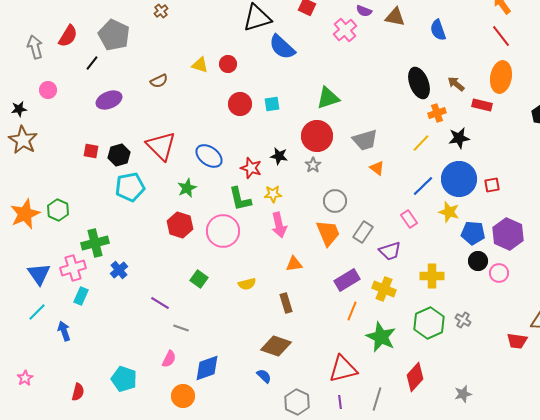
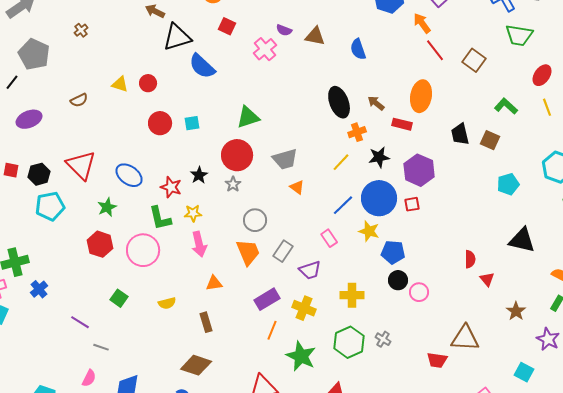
red line: (501, 36) -> (435, 50), moved
black star: (279, 156) -> (199, 175), turned 30
purple hexagon: (508, 234) -> (419, 170), moved

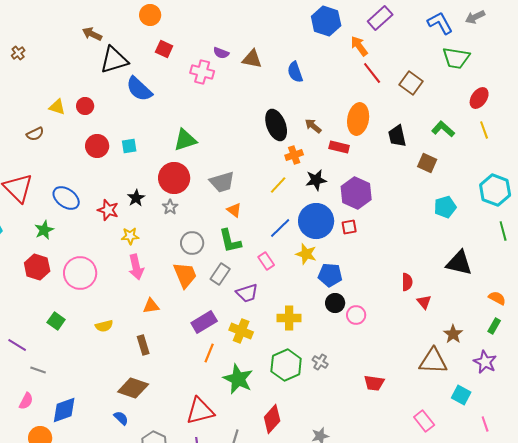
pink cross: (265, 49) -> (202, 72), turned -35
brown semicircle: (79, 100) -> (35, 134), moved
black trapezoid: (460, 134) -> (397, 136), moved
green L-shape: (160, 218) -> (230, 241), moved
brown triangle: (465, 338) -> (433, 361), moved

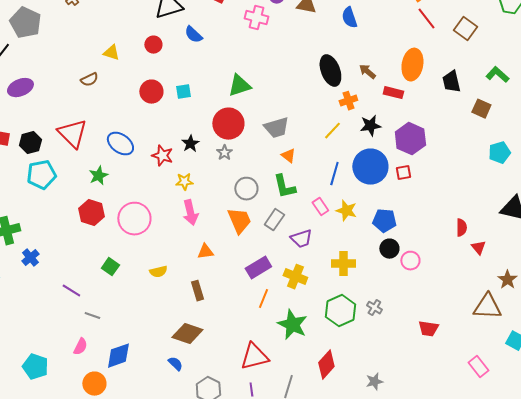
blue semicircle: (139, 89) -> (193, 35), size x0.7
red circle: (85, 106) -> (153, 45), moved
blue line: (280, 228) -> (334, 174), turned -30
yellow star: (306, 254) -> (346, 211), moved

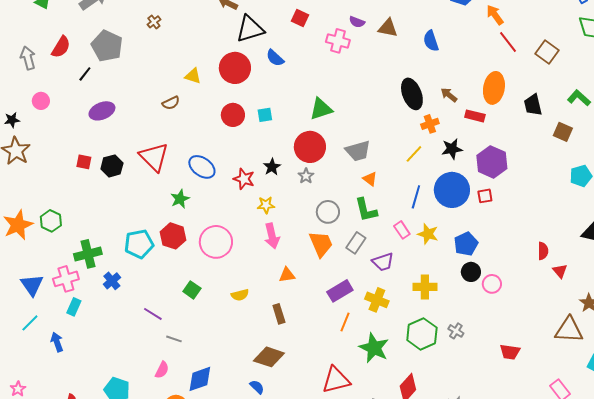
red circle: (153, 45) -> (235, 68), size x1.8
cyan pentagon: (41, 175) -> (139, 244), moved
blue pentagon: (384, 221) -> (466, 244), turned -30

